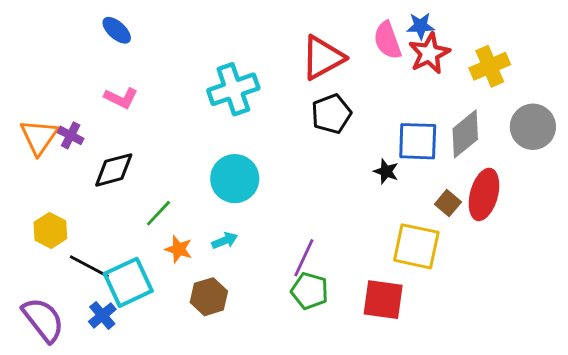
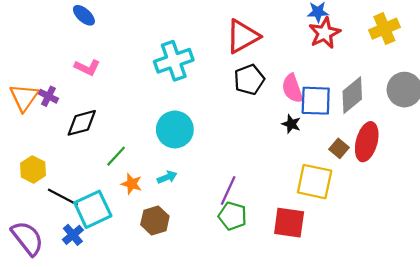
pink semicircle: (387, 40) -> (292, 88), moved
yellow cross: (490, 66) -> (384, 29), moved

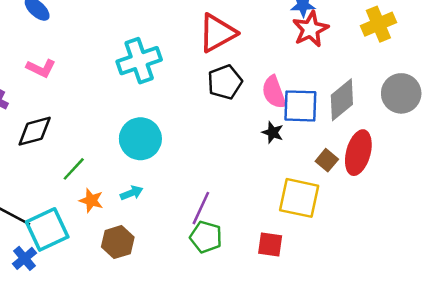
red square: (289, 223) -> (270, 245), size x0.7

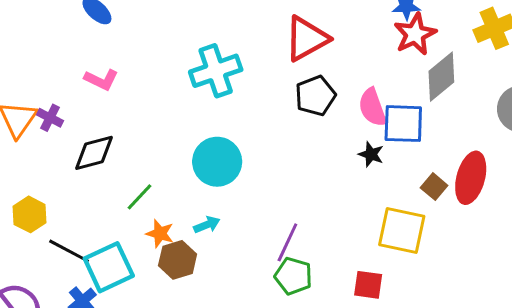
gray diamond: (342, 100) -> (441, 77), moved
brown hexagon: (118, 242) -> (178, 260), moved

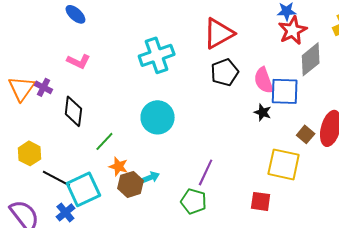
black diamond: (94, 153) -> (73, 111), turned -68
cyan arrow: (207, 225) -> (151, 177), moved
green pentagon: (293, 276) -> (194, 201), moved

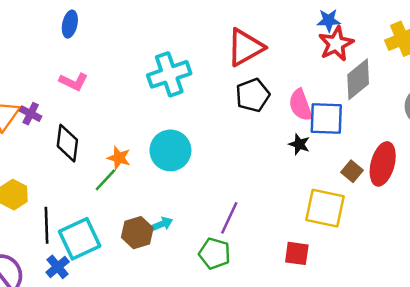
blue ellipse: (75, 14) -> (70, 24), turned 60
orange star: (118, 166) -> (119, 158), moved
black line: (56, 178) -> (47, 225), turned 60

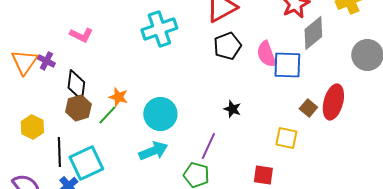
black star: (299, 144) -> (232, 109), moved
cyan circle: (170, 150) -> (160, 114), moved
yellow square: (325, 208) -> (286, 138), size x0.7
cyan arrow: (162, 224) -> (153, 151), size x1.6
brown hexagon: (137, 233) -> (78, 108), moved

